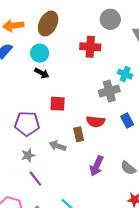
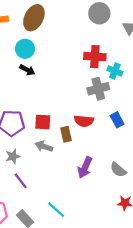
red cross: (90, 47) -> (95, 57), moved
red square: (58, 104) -> (43, 122), moved

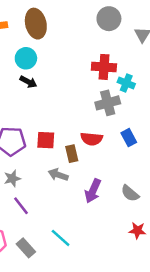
brown ellipse: (34, 18) -> (36, 24), turned -40
gray arrow: (44, 146) -> (58, 175), moved

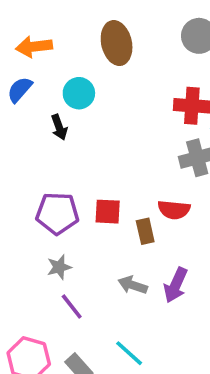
brown ellipse: (36, 24) -> (117, 43), moved
black arrow: (28, 82) -> (59, 127), moved, turned 42
gray arrow: (58, 175) -> (133, 285), moved

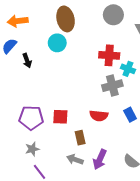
cyan circle: (79, 93) -> (57, 43), moved
black arrow: (59, 127) -> (27, 61), moved
brown rectangle: (145, 231) -> (80, 138), moved

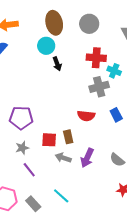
gray circle: (113, 15) -> (89, 24), moved
black arrow: (27, 61) -> (57, 64), moved
red square: (60, 117) -> (49, 140), moved

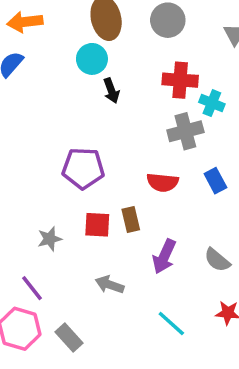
purple pentagon: (21, 118) -> (83, 168), moved
gray arrow: (63, 158) -> (110, 285), moved
purple line: (29, 170) -> (32, 288), moved
cyan line: (61, 196) -> (171, 323), moved

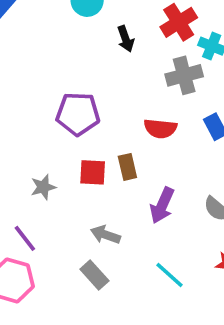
red cross: (180, 80) -> (179, 22), turned -36
black arrow: (111, 91) -> (126, 39), moved
gray rectangle: (69, 338) -> (94, 275), moved

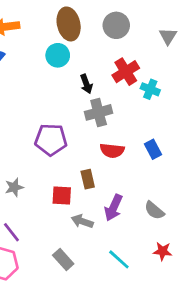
gray cross: (184, 75) -> (99, 112), moved
red square: (93, 172) -> (62, 195), moved
gray star: (43, 187) -> (14, 187), moved
gray arrow: (105, 235) -> (82, 221), moved

